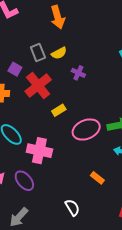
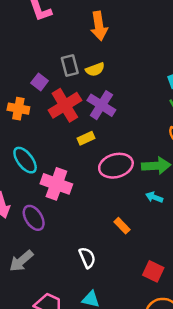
purple cross: (78, 73) -> (101, 105), moved, size x1.6

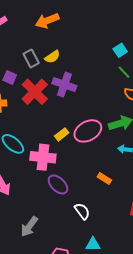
orange arrow: (99, 26) -> (47, 21), turned 90
yellow rectangle: (86, 138) -> (62, 134), moved
purple ellipse: (34, 218) -> (58, 184), moved

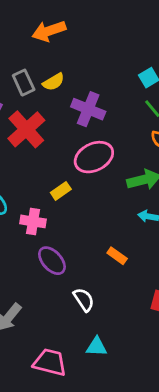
purple cross: (64, 85) -> (88, 109), moved
pink ellipse: (88, 131) -> (94, 157), moved
pink cross: (43, 157) -> (33, 221), size x0.7

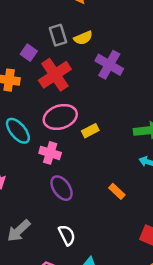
pink ellipse: (94, 157) -> (60, 117), moved
yellow rectangle: (61, 191) -> (90, 131), moved
white semicircle: (84, 300) -> (67, 235), moved

